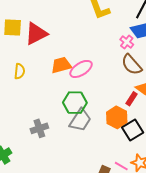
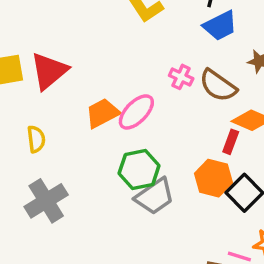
pink cross: (127, 42) -> (181, 77), moved
gray trapezoid: (80, 120) -> (155, 196), turned 35
gray cross: (39, 128) -> (46, 201), moved, size x1.4

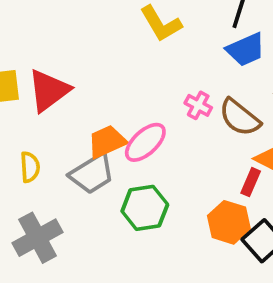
gray trapezoid: (155, 196) -> (92, 174), moved

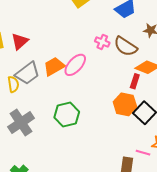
red triangle: (49, 90) -> (20, 41), size x0.7
gray trapezoid: (92, 174) -> (27, 73), moved
green hexagon: (145, 208) -> (67, 115), moved

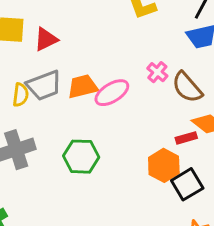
red rectangle: (135, 81) -> (186, 138), turned 40

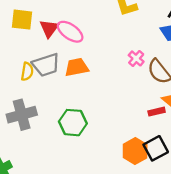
red triangle: (46, 39) -> (49, 28), turned -30
pink ellipse: (112, 93) -> (70, 32), moved, turned 64
orange hexagon: (164, 165) -> (135, 151), moved

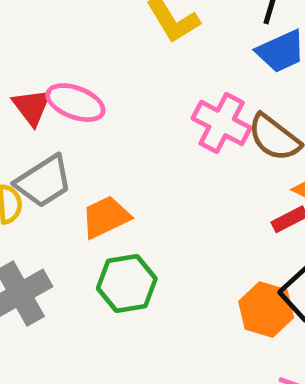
pink cross: (136, 58) -> (222, 123), size x1.6
orange trapezoid: (77, 67) -> (106, 217), moved

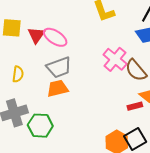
gray trapezoid: (44, 181) -> (59, 67), moved
green hexagon: (127, 283) -> (40, 126), moved

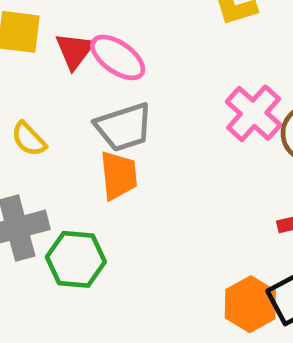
yellow semicircle: (18, 74) -> (29, 139), turned 126
orange trapezoid: (58, 88) -> (119, 175), turned 95

